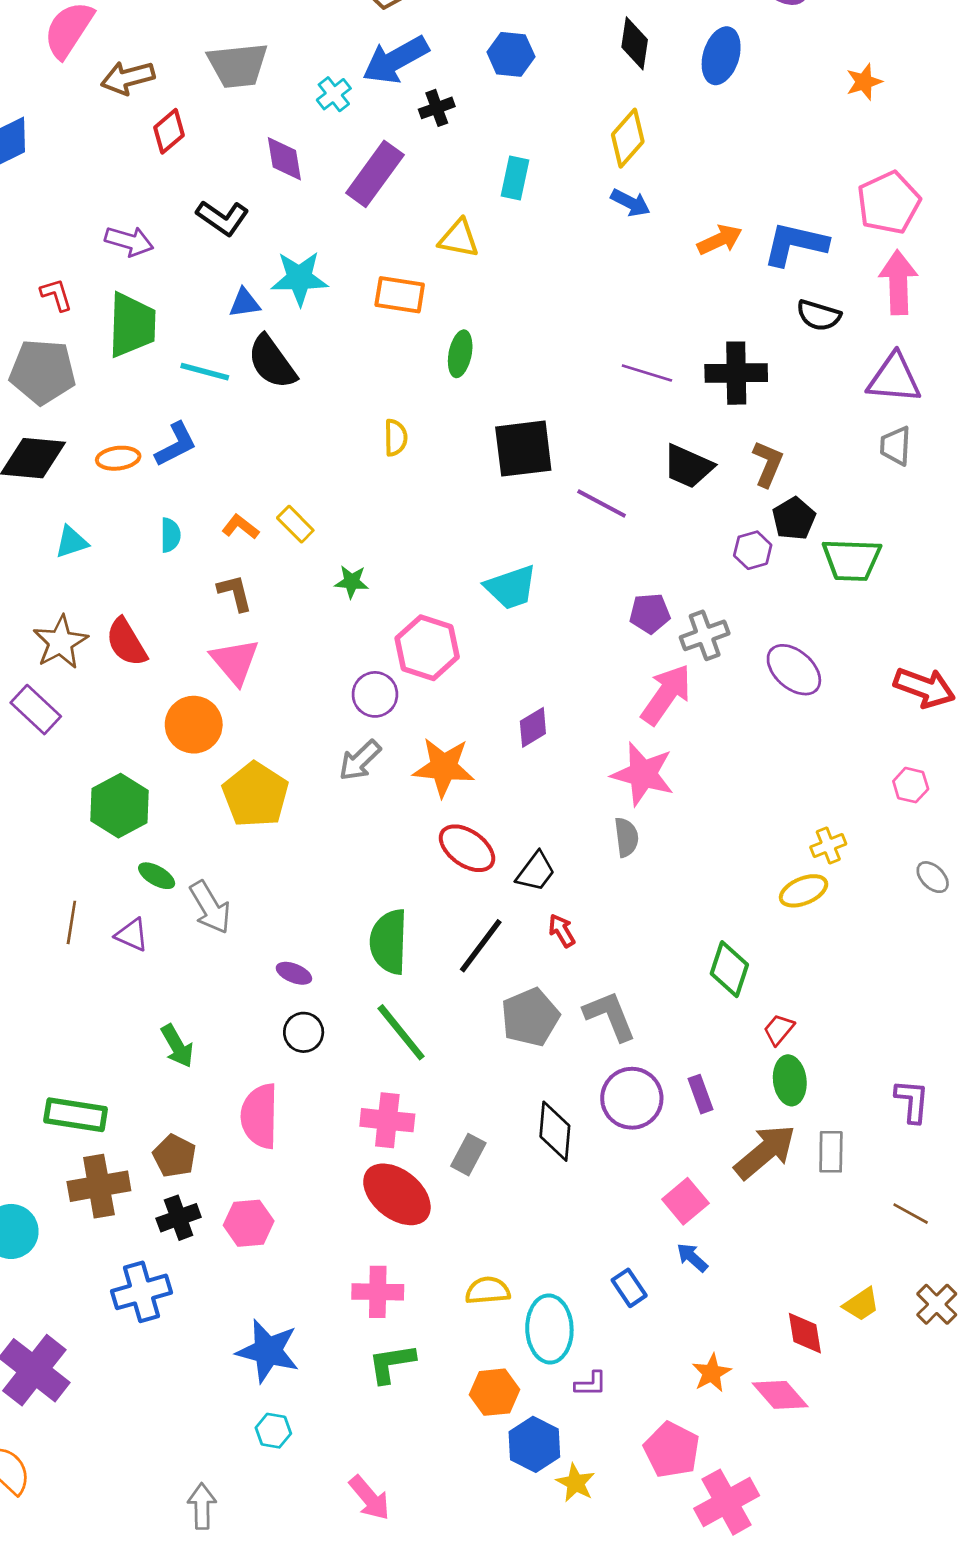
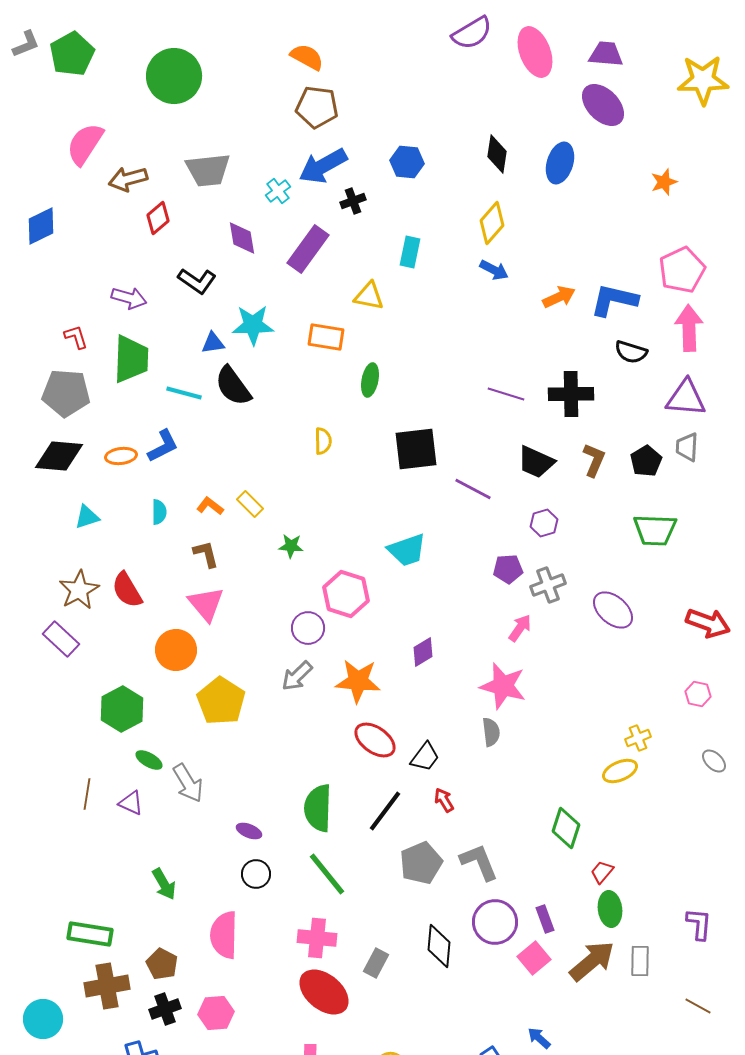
black pentagon: (794, 519) -> (646, 461), moved
purple hexagon: (753, 550) -> (544, 523), moved
pink arrow: (666, 694) -> (520, 628), size x0.6
pink square: (685, 1201) -> (534, 958), moved

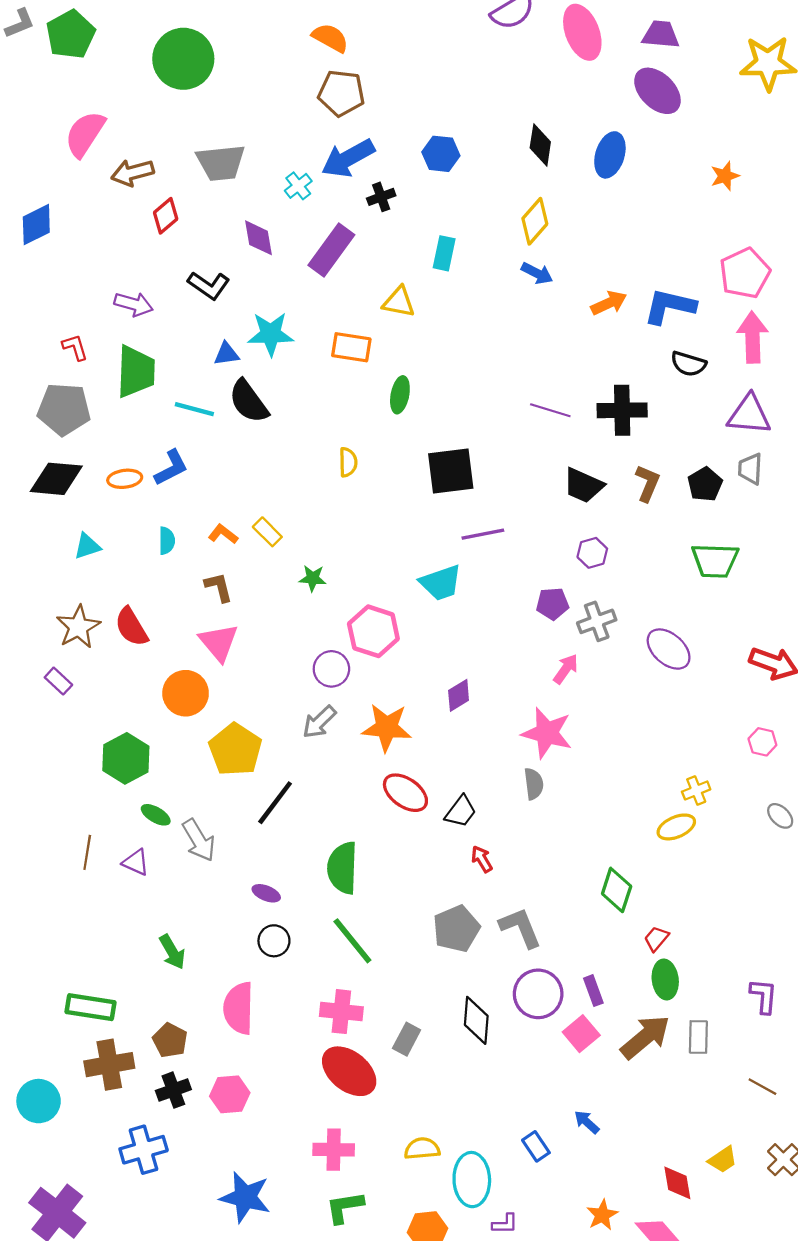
purple line: (473, 489) -> (483, 534), moved, turned -39
purple rectangle: (61, 639) -> (58, 681), size x0.7
black line: (385, 811) -> (275, 803), moved

